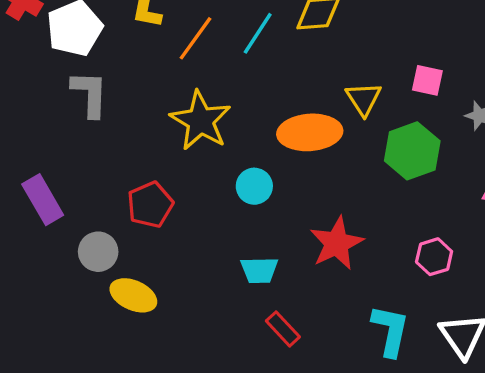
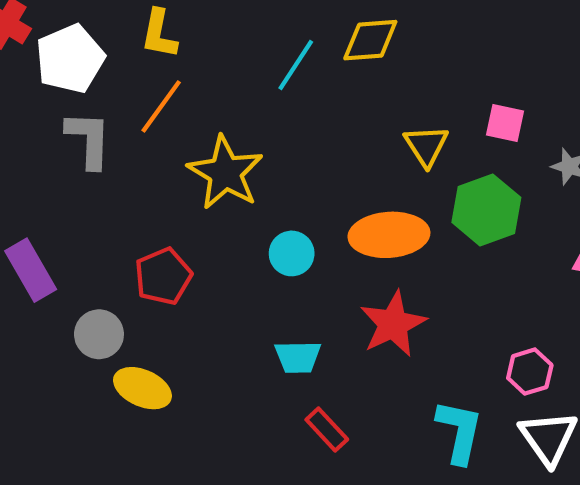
orange line: (196, 38) -> (161, 106), moved
orange ellipse: (310, 132) -> (389, 235), moved
pink hexagon: (434, 257) -> (530, 372), moved

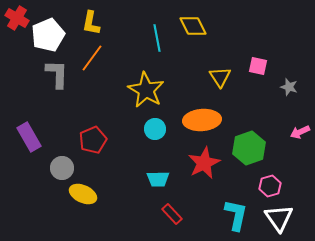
yellow diamond: (370, 40) -> (193, 26), turned 68
cyan line: (296, 65) -> (157, 38), turned -44
yellow star: (225, 173) -> (146, 90), moved
green hexagon: (486, 210) -> (249, 148), moved

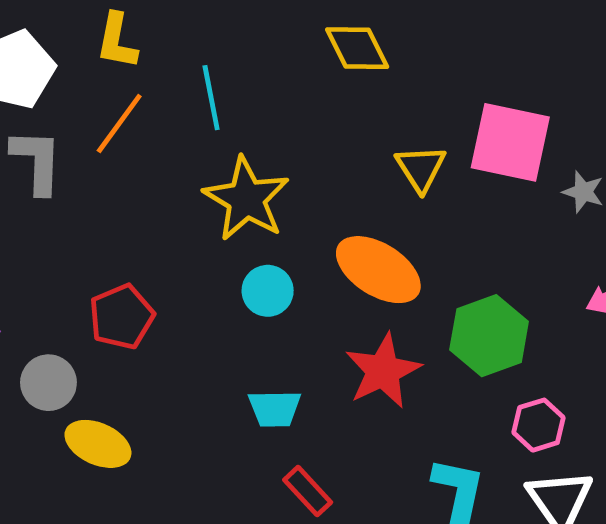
cyan line: (157, 38) -> (211, 98), moved
pink square: (258, 66) -> (510, 142), size x1.8
orange ellipse: (202, 120) -> (378, 270), turned 36

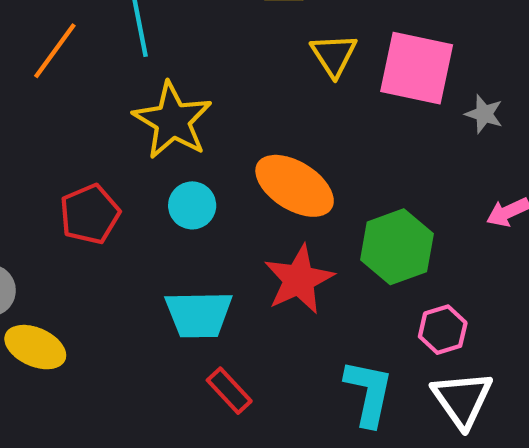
yellow triangle: (421, 168) -> (334, 55), moved
red pentagon: (122, 317) -> (90, 214), moved
cyan trapezoid: (275, 409) -> (199, 314), size x1.4

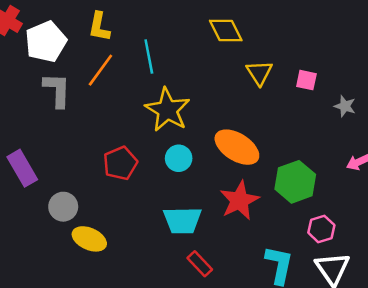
pink square: (417, 68) -> (306, 80), size x0.5

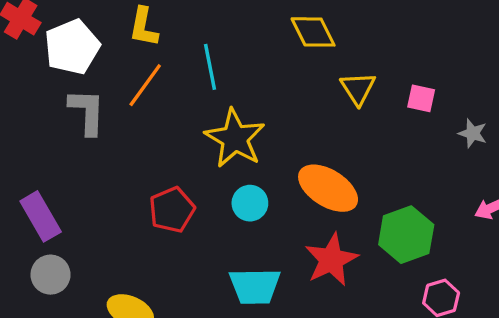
gray circle: (63, 207) -> (51, 275), moved

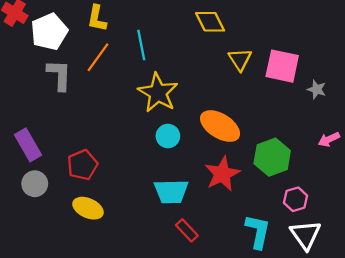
pink square: (421, 98) -> (282, 66), size x1.8
red pentagon: (172, 210) -> (82, 165), moved

